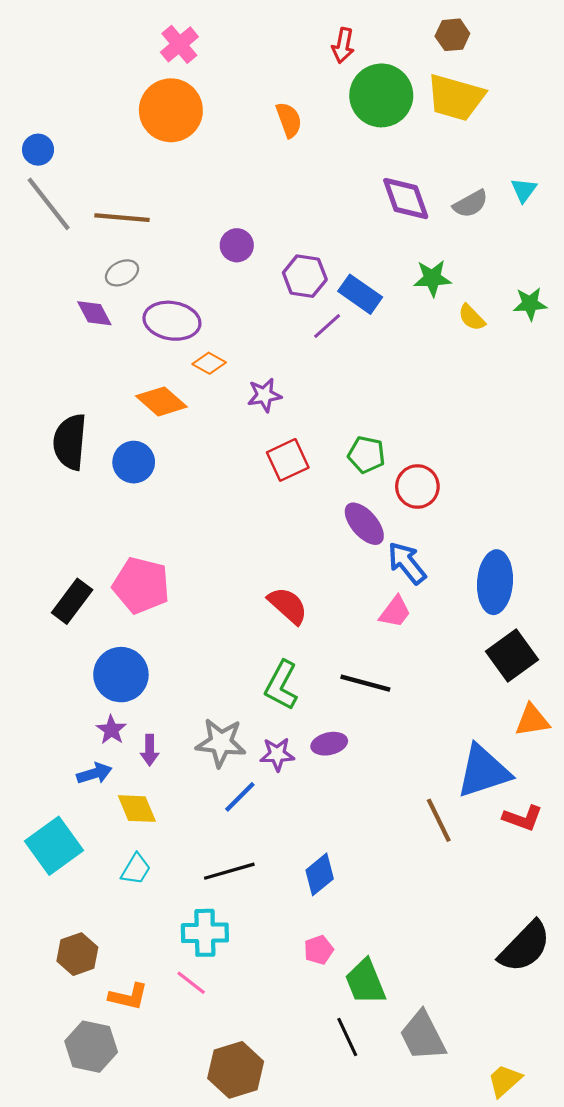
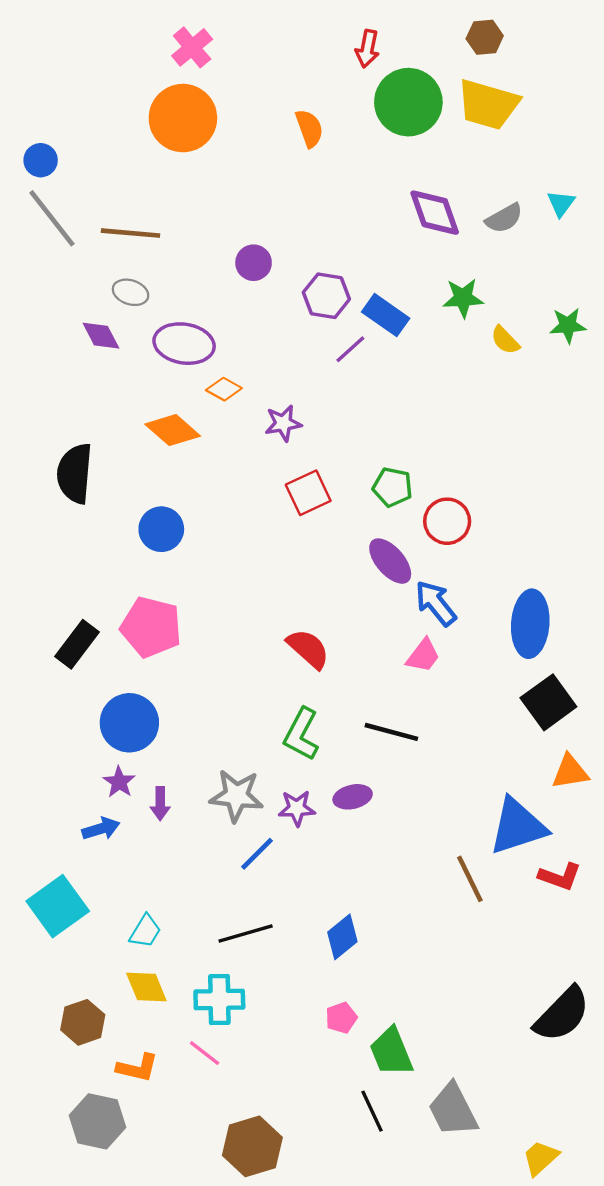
gray ellipse: (122, 273) -> (131, 292), turned 44
blue circle: (134, 462) -> (161, 529), moved
yellow diamond: (137, 809) -> (146, 987), moved

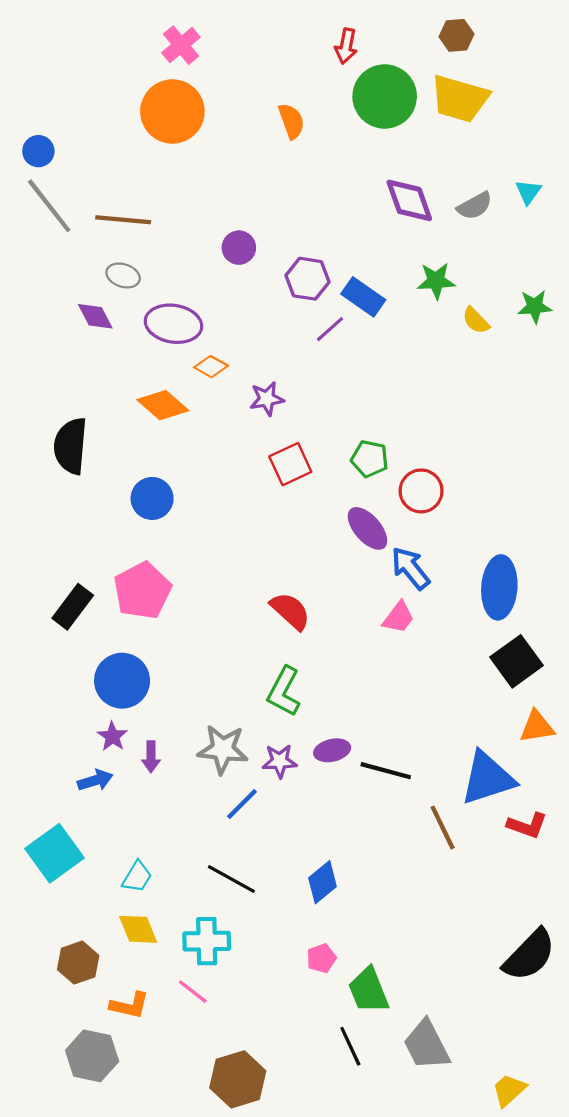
pink pentagon: (151, 627) -> (142, 591), turned 30
black line: (391, 732) -> (386, 771), moved
black line: (246, 933) -> (231, 879), turned 45

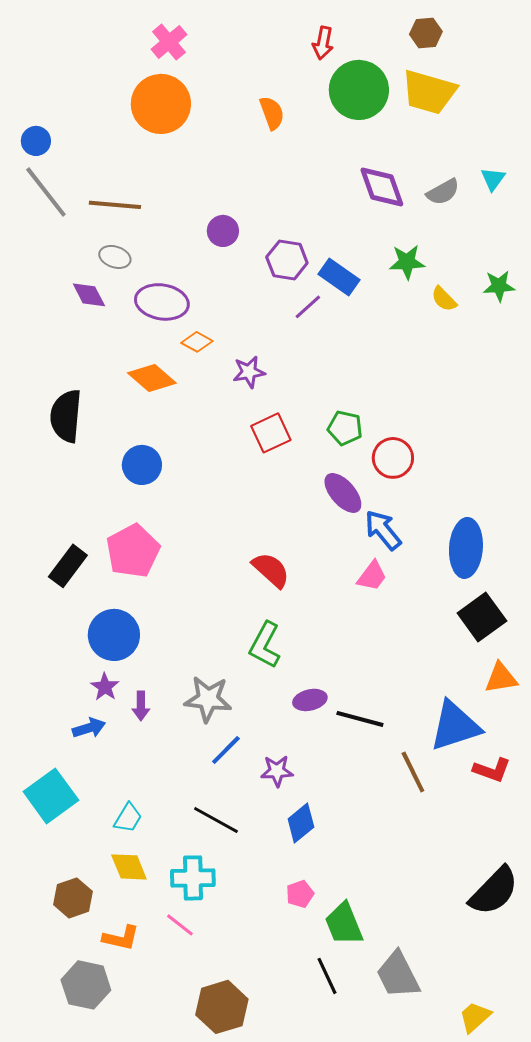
purple star: (280, 761) -> (277, 771), moved

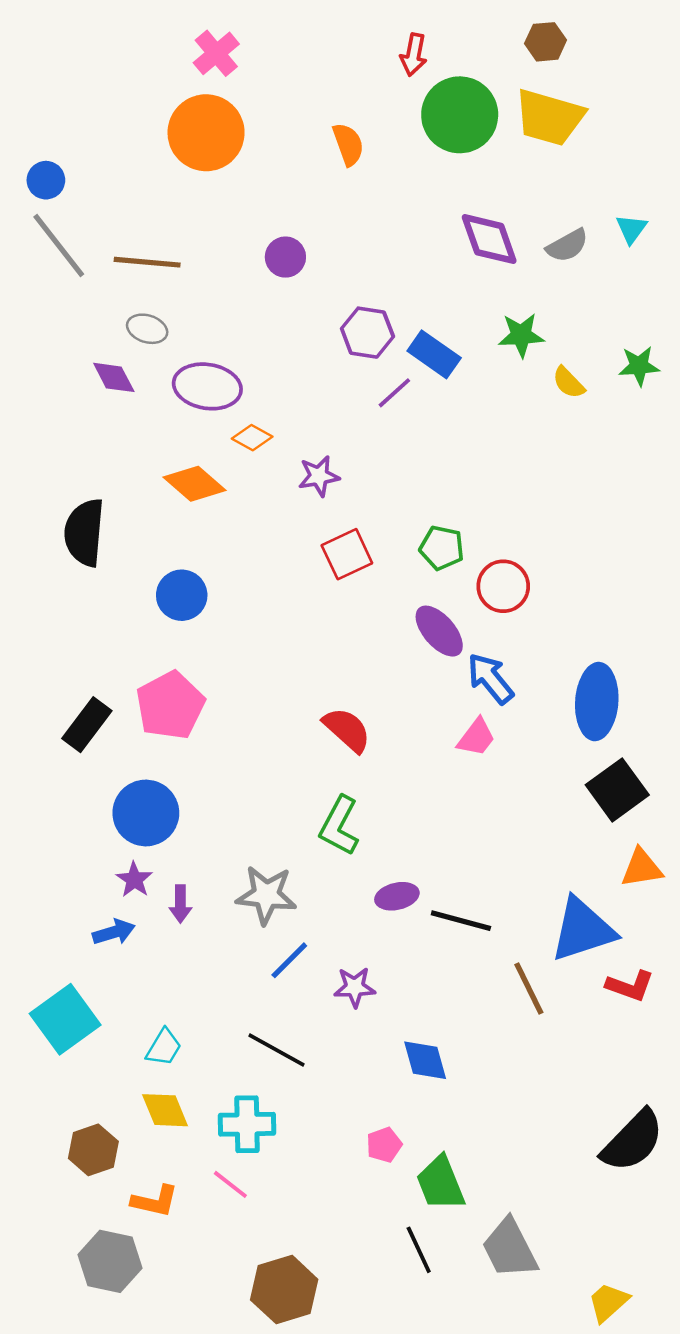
purple circle: (223, 231) -> (285, 257), moved
blue diamond: (301, 823) -> (425, 1060), moved, turned -66

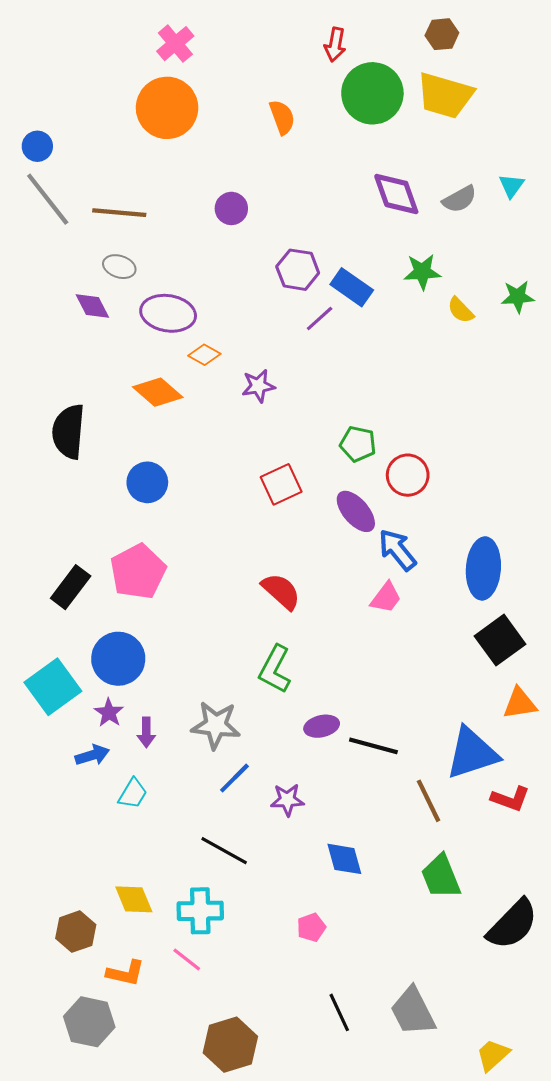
red square: (347, 554) -> (281, 484), moved
cyan square: (65, 1019) -> (53, 687), moved
cyan trapezoid: (164, 1047) -> (133, 794), moved
green trapezoid: (440, 1183) -> (441, 877), moved

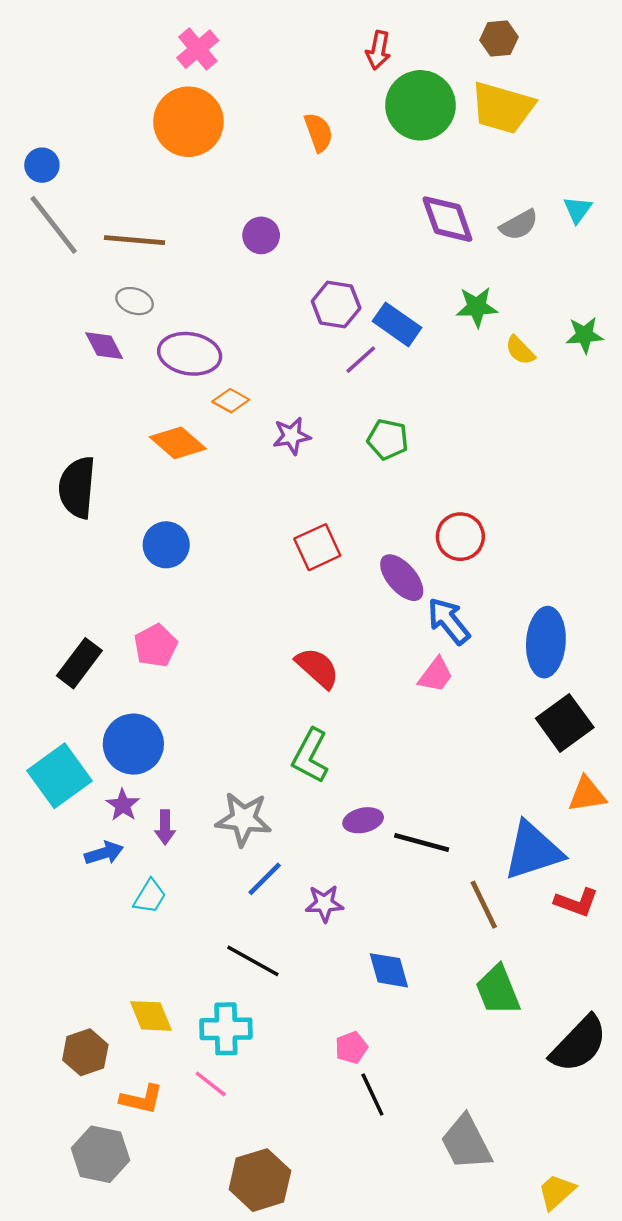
green pentagon: (358, 444) -> (388, 439), moved
pink pentagon: (138, 572) -> (156, 646), size x0.7
black line: (339, 1012) -> (372, 1094), moved

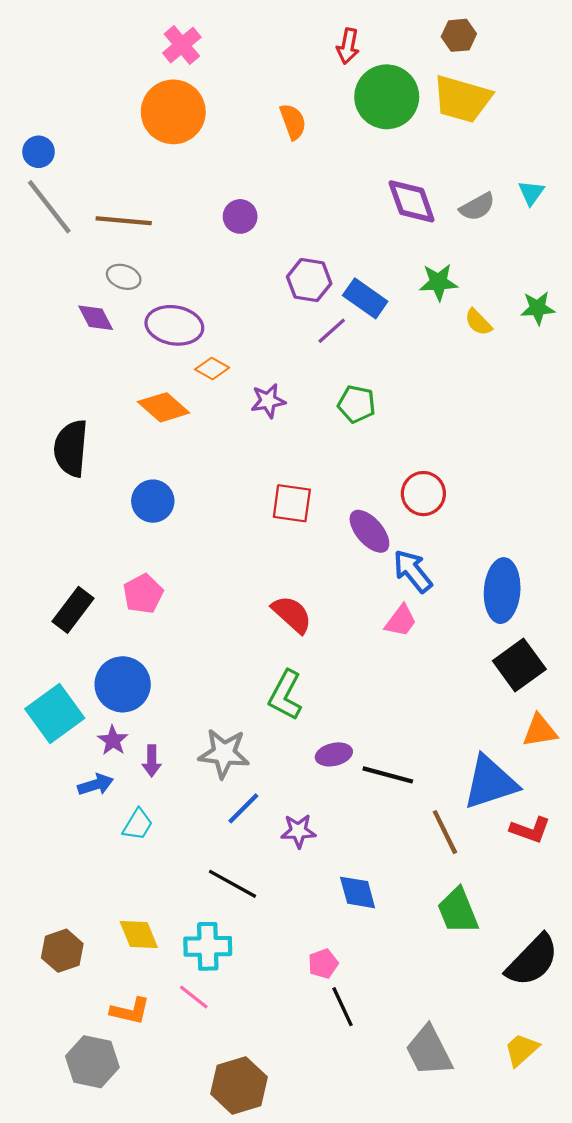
red square: (317, 547) -> (292, 503), turned 33
brown hexagon: (85, 1052) -> (62, 951), moved
yellow trapezoid: (556, 1192) -> (521, 1050), moved

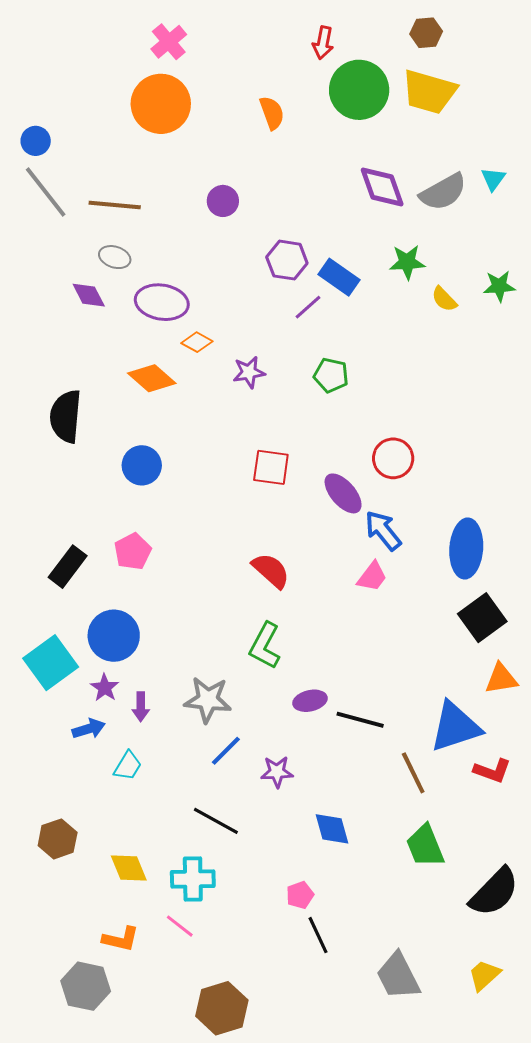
gray semicircle: (477, 207) -> (443, 192), size x1.4
brown hexagon: (62, 951) -> (58, 839), moved

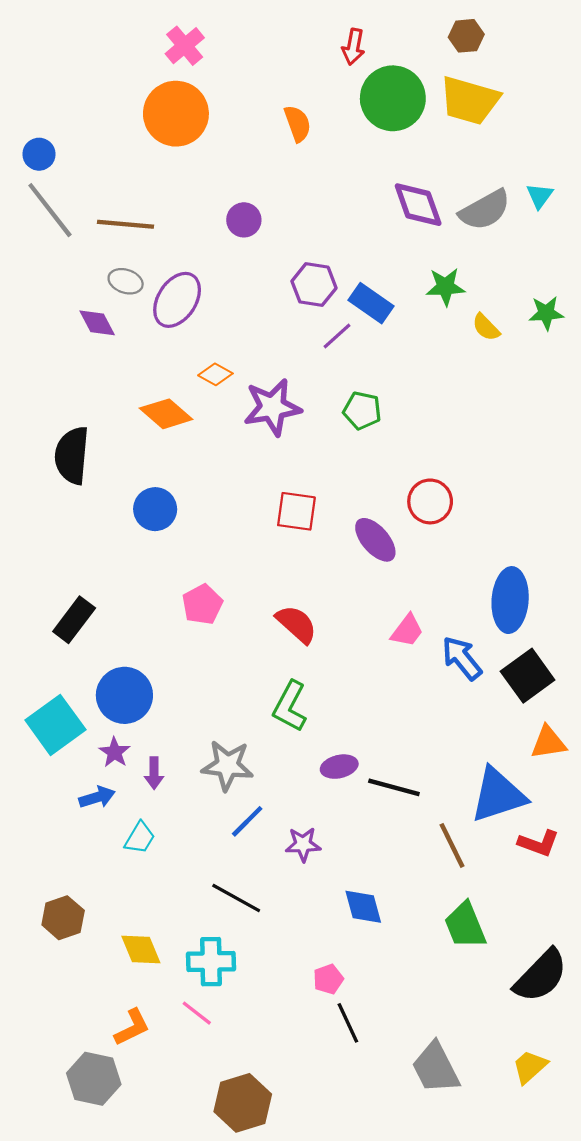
purple ellipse: (162, 302) -> (177, 300), moved, turned -66
purple star: (249, 372) -> (272, 407), size x1.6
blue arrow: (383, 530) -> (462, 658), moved
pink pentagon: (133, 552) -> (202, 604), moved
orange L-shape: (121, 939) -> (132, 1027), turned -39

